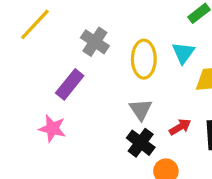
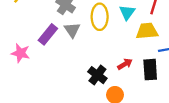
gray triangle: (141, 110) -> (72, 30), moved
pink star: (52, 129) -> (20, 53), moved

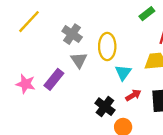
cyan triangle: (127, 12) -> (123, 73), moved
purple rectangle: (48, 34) -> (54, 79), moved

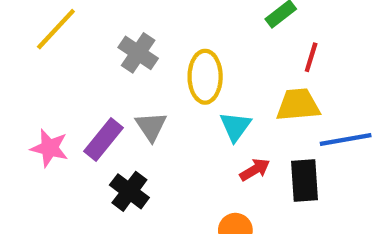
gray triangle: (79, 60) -> (151, 126), moved
black cross: (105, 107) -> (129, 191), moved

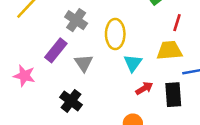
purple rectangle: (103, 139) -> (56, 50), moved

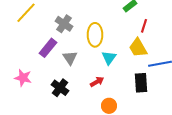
yellow trapezoid: (169, 50) -> (138, 48), turned -115
pink star: (24, 76) -> (23, 78), moved
red arrow: (144, 88) -> (97, 82), moved

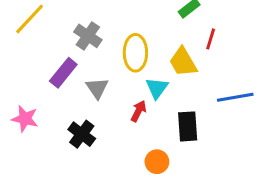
yellow trapezoid: (138, 48) -> (183, 62), moved
red arrow: (97, 82) -> (139, 111), moved, turned -32
black rectangle: (141, 83) -> (188, 126), moved

